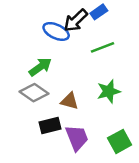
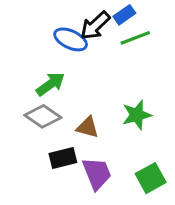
green line: (102, 47) -> (135, 38), moved

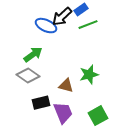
brown triangle: (88, 127) -> (66, 86), moved

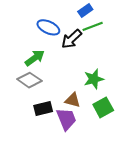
black arrow: (62, 17) -> (72, 39), moved
brown triangle: (66, 86) -> (73, 100), moved
green square: (98, 116) -> (103, 107), moved

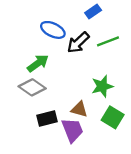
green line: (93, 26) -> (108, 41), moved
green square: (103, 107) -> (113, 117), turned -30

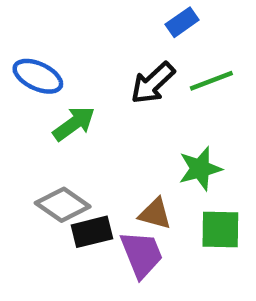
blue ellipse: (53, 30) -> (38, 76), moved
gray diamond: (32, 87) -> (63, 205), moved
green square: (113, 117) -> (220, 230), turned -30

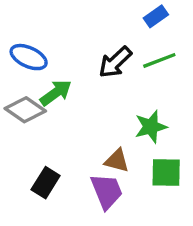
blue rectangle: (182, 22) -> (156, 16), moved
gray diamond: (63, 205) -> (25, 110), moved
black rectangle: (92, 232) -> (46, 183), moved, turned -44

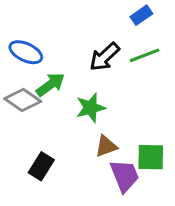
green star: (151, 127) -> (91, 108), moved
brown triangle: (117, 161) -> (106, 146), turned -35
purple trapezoid: (107, 191) -> (125, 176), moved

